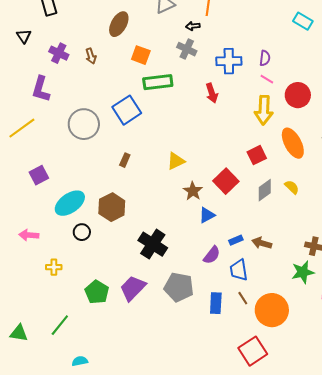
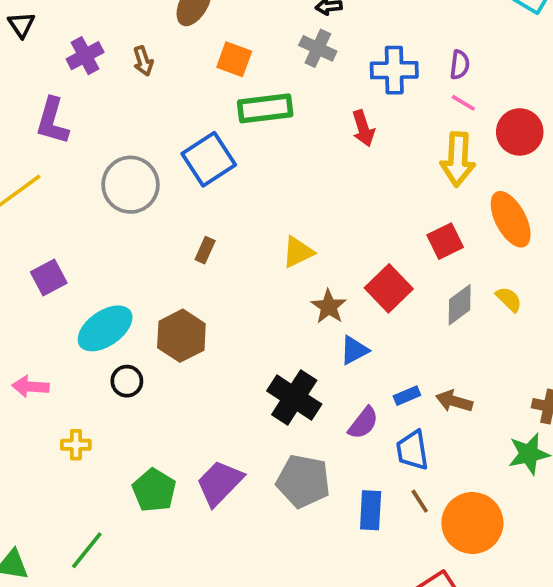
purple cross: (59, 53) -> (85, 56), turned 36
black cross: (153, 244) -> (294, 397), moved

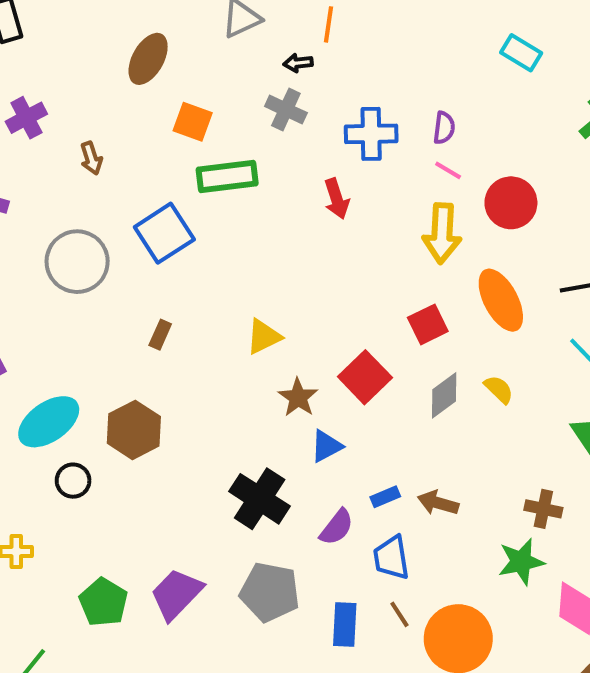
brown arrow: (143, 61) -> (91, 158), moved

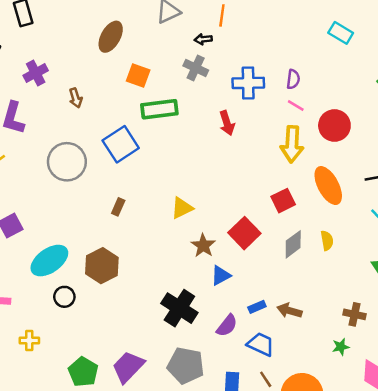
yellow semicircle: (499, 389) -> (327, 241), turned 36
blue trapezoid: (391, 558) -> (261, 344), turned 124
green star: (521, 562) -> (341, 347), size x0.6

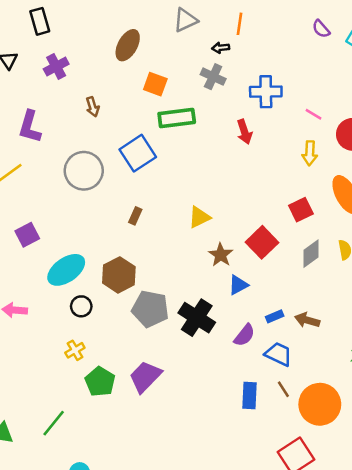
purple cross: (36, 73) -> (56, 67), moved
purple semicircle: (293, 79) -> (321, 29), moved, turned 132
yellow arrow: (292, 144) -> (310, 153), size x0.7
yellow cross: (29, 341) -> (75, 350), moved, turned -30
gray pentagon: (186, 366) -> (150, 309), moved

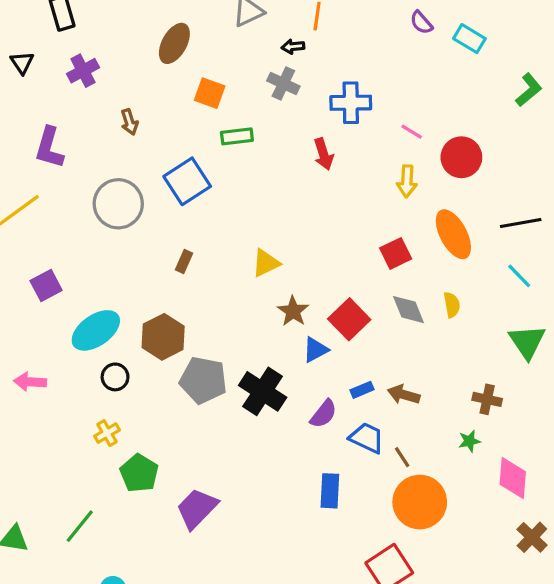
green rectangle: (177, 118) -> (237, 136), size x0.7
red square: (262, 242) -> (349, 319), moved
gray diamond: (311, 254) -> (408, 310), turned -76
purple trapezoid: (145, 377) -> (197, 508), moved
brown line: (283, 389) -> (402, 457), moved

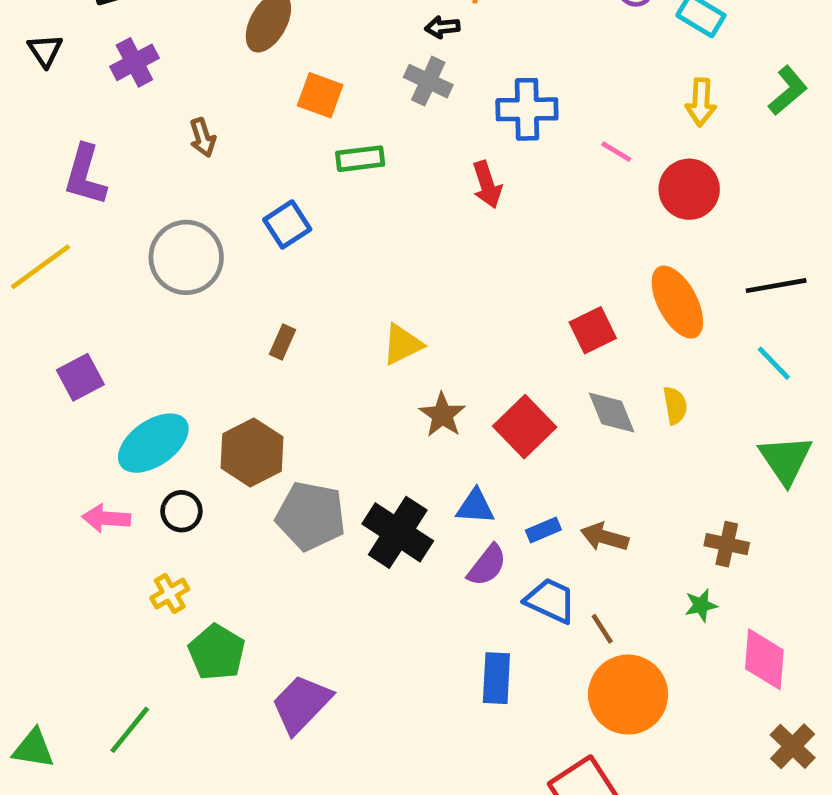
blue square: (187, 181) -> (287, 224), size x0.7
yellow arrow: (407, 181) -> (701, 102), moved
blue triangle: (315, 350) -> (475, 507), moved, turned 32
pink arrow: (30, 382) -> (106, 518), moved

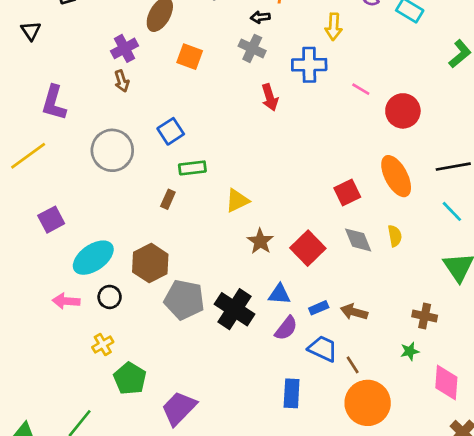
purple cross: (134, 62) -> (124, 48), moved
yellow arrow: (701, 102) -> (334, 27), moved
green rectangle: (360, 159) -> (192, 168), moved
red arrow: (487, 185) -> (270, 97), moved

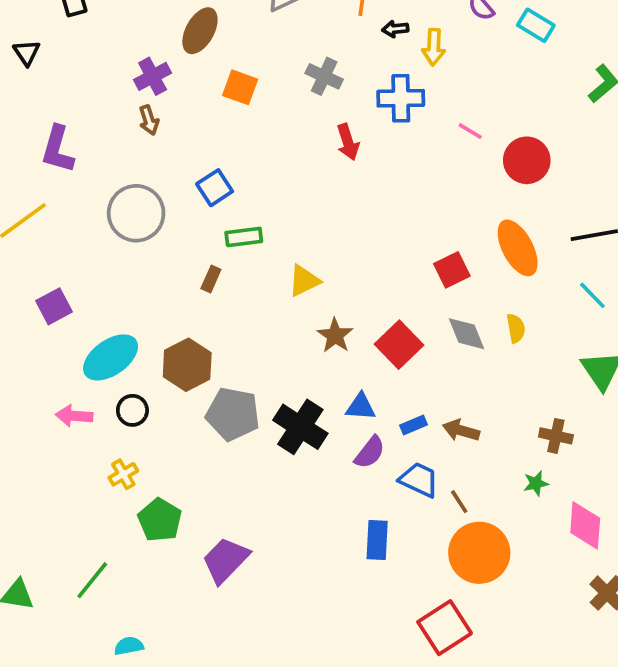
black arrow: (260, 17) -> (395, 29), moved

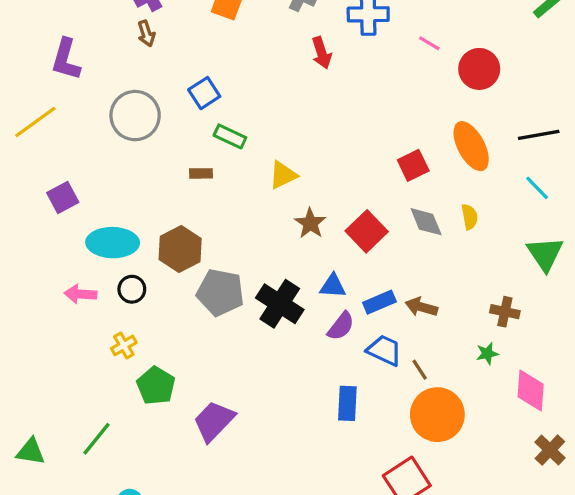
green rectangle: (244, 237) -> (230, 136), turned 32
brown rectangle: (211, 279) -> (201, 173), turned 65
cyan ellipse: (111, 357) -> (113, 243), turned 36
blue rectangle: (414, 425) -> (379, 302), size x1.4

